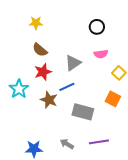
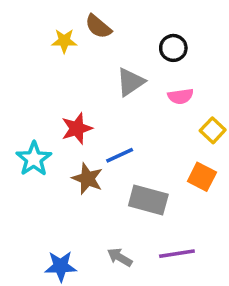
brown semicircle: (40, 50) -> (98, 27), moved
gray triangle: (73, 63) -> (130, 82), moved

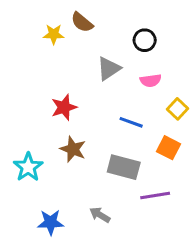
blue line: (120, 155) -> (131, 122), moved, turned 45
cyan star: (34, 159) -> (28, 167), moved
purple line: (177, 254) -> (155, 195), moved

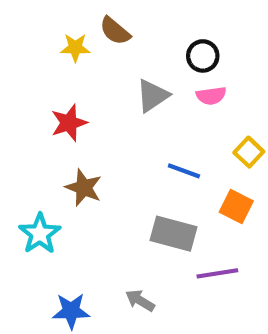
pink semicircle: (151, 81) -> (211, 96), moved
red star: (64, 107) -> (69, 123), moved
brown star: (73, 149) -> (84, 188), moved

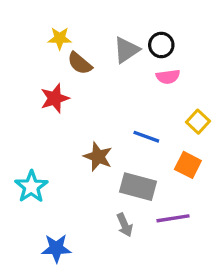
brown semicircle: (115, 31) -> (80, 63), moved
gray triangle: (153, 96) -> (126, 50), moved
brown star: (84, 188) -> (98, 157), moved
gray arrow: (140, 301) -> (125, 225), moved, turned -145

